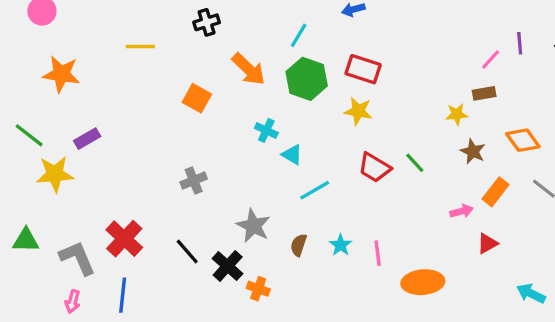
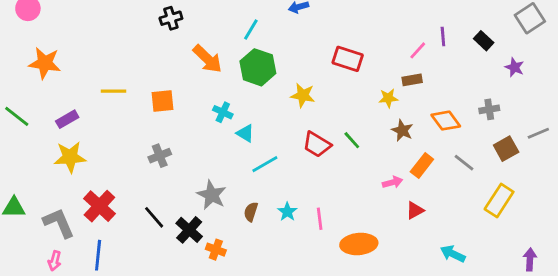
yellow line: (140, 47) -> (113, 91), moved
red rectangle: (363, 69) -> (348, 59), moved
orange square: (197, 98) -> (163, 101), moved, turned -35
yellow star: (55, 174) -> (70, 157), moved

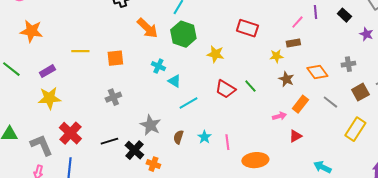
black line: (154, 217) -> (109, 141), turned -66

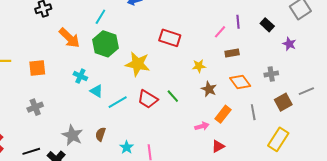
brown rectangle: (293, 43) -> (232, 53), moved
yellow star: (215, 54) -> (138, 64), size x1.4
gray line: (330, 102) -> (253, 112), turned 42
cyan line: (188, 103) -> (118, 102), moved
brown semicircle: (178, 137) -> (100, 134), moved

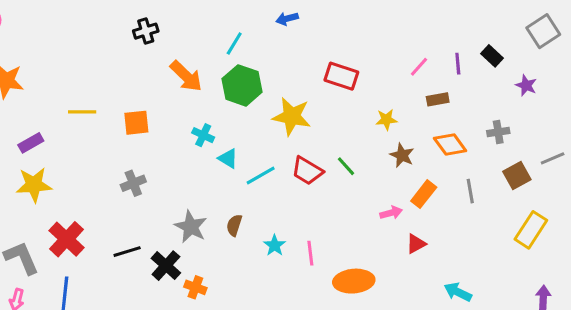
purple line: (238, 22) -> (458, 64), moved
yellow rectangle: (278, 139) -> (531, 230), moved

